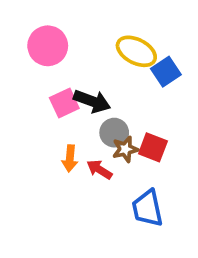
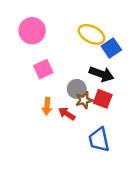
black arrow: (92, 101) -> (101, 74), moved

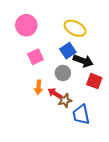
blue square: (111, 48) -> (68, 51), moved
red square: (103, 99) -> (94, 81), moved
brown star: (84, 100) -> (65, 100), moved

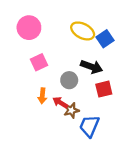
blue square: (68, 51) -> (105, 39), moved
red square: (94, 81) -> (104, 89), turned -35
blue trapezoid: (81, 115) -> (89, 126), turned 35

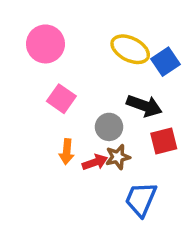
pink square: (39, 62) -> (61, 99), turned -30
red arrow: (60, 103) -> (95, 162), turned 128
brown star: (71, 110) -> (118, 157), moved

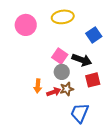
yellow ellipse: (130, 49) -> (63, 17), moved, turned -35
pink square: (61, 99) -> (60, 56), moved

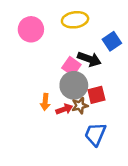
black arrow: (82, 60) -> (89, 59), moved
gray circle: (62, 72) -> (74, 85), size x1.5
red square: (93, 80) -> (96, 95), moved

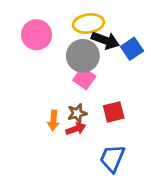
black arrow: (89, 59) -> (105, 40), moved
gray circle: (74, 85) -> (83, 56), moved
brown star: (80, 106) -> (77, 113), moved

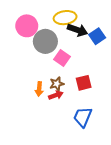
gray circle: (83, 56) -> (45, 41), moved

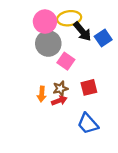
pink circle: (27, 26) -> (45, 22), moved
black arrow: (77, 30) -> (82, 31), turned 30
blue trapezoid: (83, 117) -> (88, 124), turned -65

